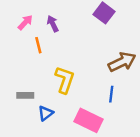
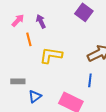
yellow L-shape: (65, 80) -> (51, 55), moved, turned -100

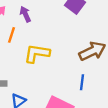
orange line: (29, 39) -> (11, 35), turned 32

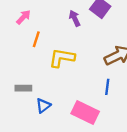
purple arrow: (25, 14) -> (75, 18), moved

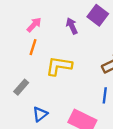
pink arrow: (23, 17) -> (34, 25), moved
gray rectangle: (23, 88) -> (21, 87), moved, turned -49

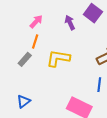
gray rectangle: (21, 87) -> (25, 59), moved
blue triangle: (40, 114) -> (24, 101), moved

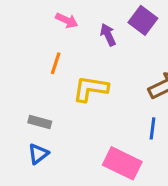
pink arrow: (36, 22) -> (67, 20), moved, turned 72
gray rectangle: (25, 59) -> (40, 122), moved, turned 64

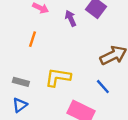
yellow L-shape: (91, 89) -> (58, 77), moved
blue line: (152, 128) -> (103, 87), turned -49

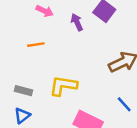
orange line: (32, 39) -> (36, 45), turned 63
blue line: (103, 87) -> (124, 104), moved

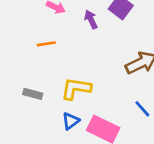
blue triangle: (22, 116) -> (71, 121), moved

